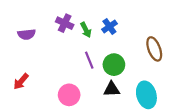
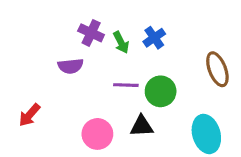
purple semicircle: (27, 34) -> (71, 66), moved
purple line: (89, 60) -> (126, 85), turned -66
black triangle: (112, 89) -> (142, 126), moved

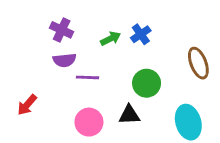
purple cross: (91, 33) -> (62, 30), moved
green arrow: (121, 42) -> (111, 39), turned -90
purple line: (126, 85) -> (87, 77), moved

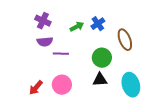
brown ellipse: (198, 63) -> (125, 40), moved
red arrow: (27, 105) -> (36, 88), moved
black triangle: (129, 115) -> (100, 80), moved

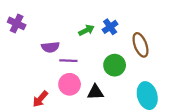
purple cross: (43, 21) -> (17, 23), moved
black triangle: (100, 80) -> (95, 92), moved
pink circle: (62, 85) -> (70, 84), moved

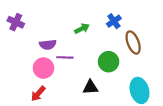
blue cross: (110, 27) -> (114, 21), moved
pink circle: (70, 84) -> (43, 68), moved

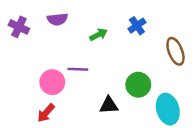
brown ellipse: (133, 42) -> (175, 51), moved
purple semicircle: (48, 45) -> (57, 19), moved
green circle: (109, 62) -> (138, 85), moved

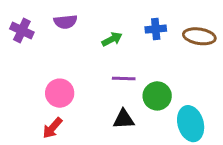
blue cross: (137, 26) -> (156, 29), turned 30
brown ellipse: (175, 51) -> (199, 36), moved, turned -60
purple line: (78, 69) -> (124, 79), moved

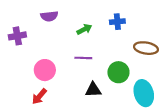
purple cross: (22, 30) -> (17, 36), moved, turned -35
brown ellipse: (199, 36) -> (146, 48), moved
purple line: (124, 79) -> (83, 58), moved

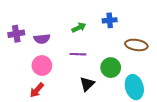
purple semicircle: (49, 16) -> (42, 39), moved
black triangle: (93, 90) -> (87, 84), turned -42

